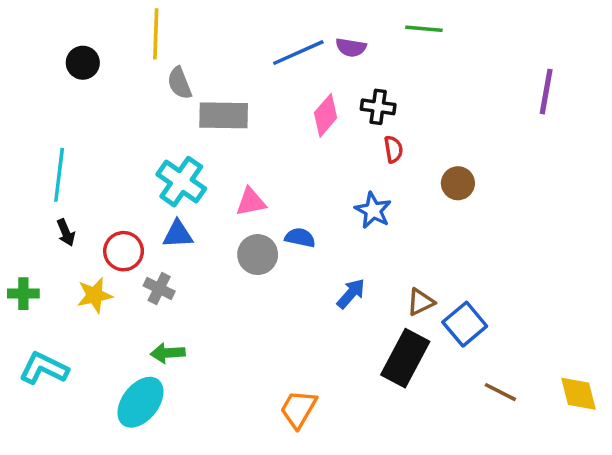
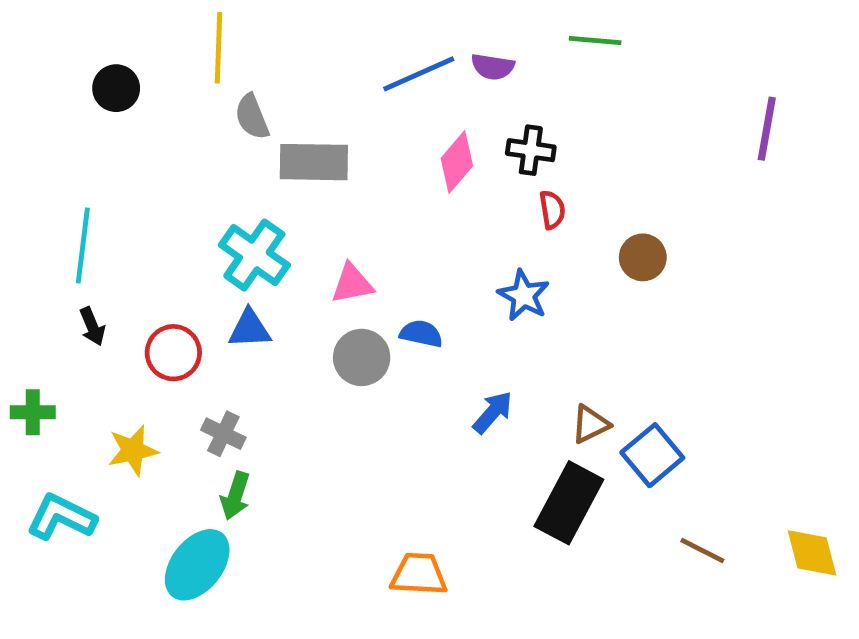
gray cross: (159, 288) -> (223, 434), moved
yellow star: (95, 295) -> (133, 450), moved
green arrow: (168, 353) -> (235, 496), turned -68
orange trapezoid: (298, 409) -> (419, 574), turned 63

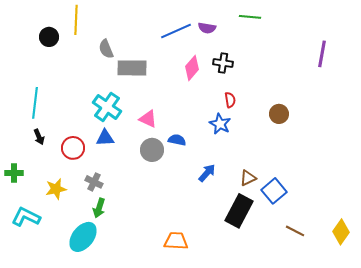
yellow line: (219, 48) -> (76, 20), moved
red semicircle: (552, 210) -> (230, 100), moved
brown circle: (643, 257) -> (279, 114), moved
pink triangle: (352, 284) -> (148, 119), turned 36
yellow diamond: (812, 553) -> (341, 232), turned 50

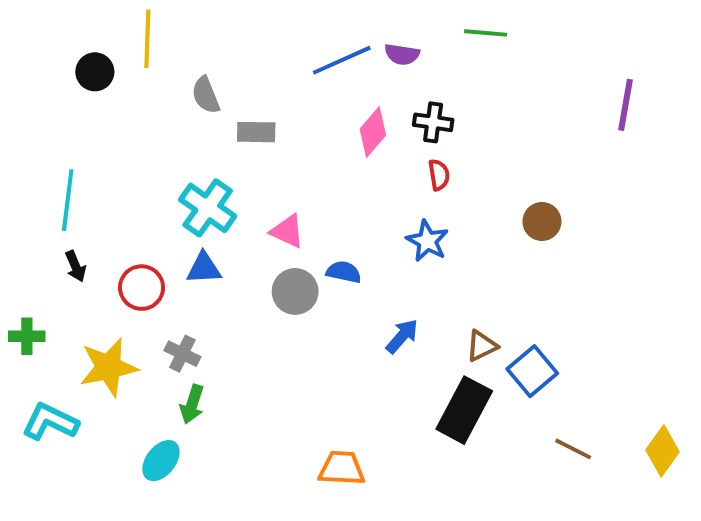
gray rectangle: (132, 68) -> (256, 132), size x0.7
red semicircle: (230, 100) -> (439, 175), moved
yellow star: (56, 189) -> (108, 367), size x1.4
cyan ellipse: (83, 237) -> (161, 461), size x0.7

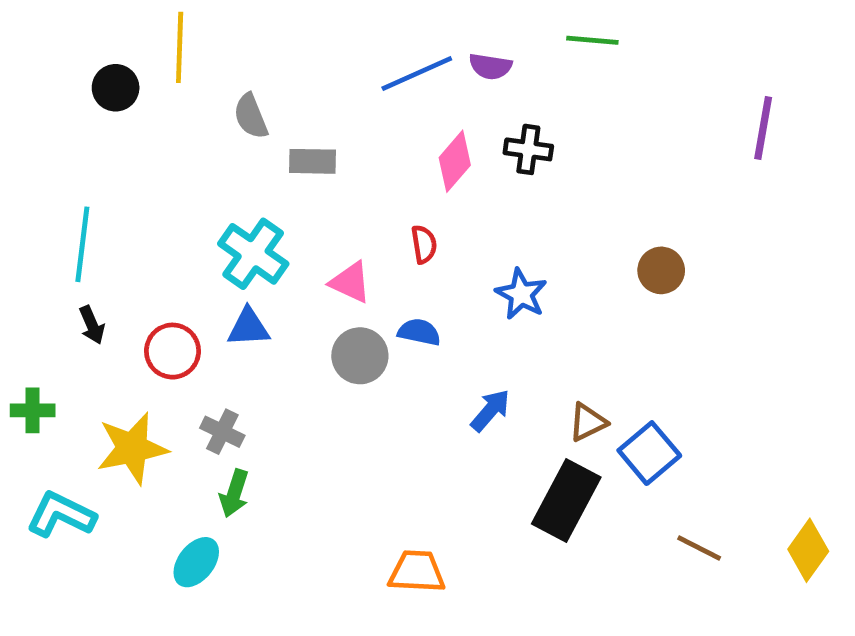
red semicircle: (439, 175) -> (424, 244), moved

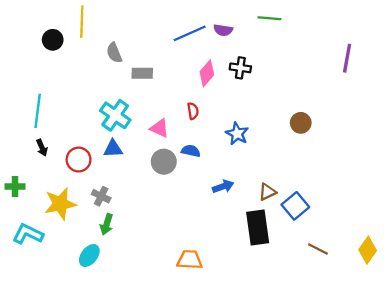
blue arrow: (490, 410) -> (223, 186), turned 30
black rectangle: (566, 500) -> (258, 227), turned -36

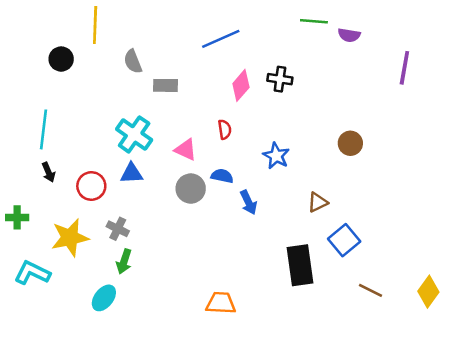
purple semicircle: (223, 30) -> (349, 35), moved
black circle: (53, 40) -> (61, 59), moved
blue arrow: (223, 186) -> (249, 202), moved, turned 84
brown triangle: (267, 192) -> (318, 202), moved

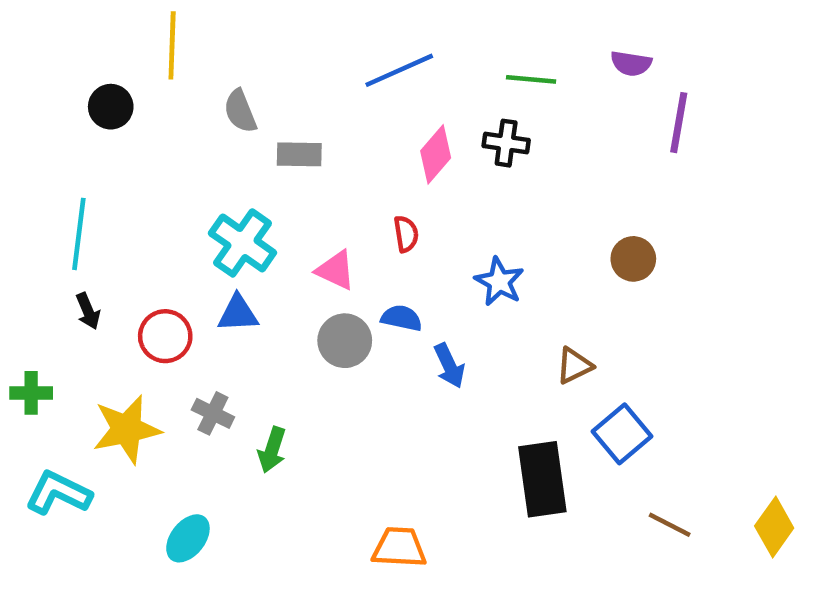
green line: (314, 21) -> (531, 79), moved
purple line: (404, 68) -> (679, 123), moved
green arrow: (124, 261) -> (272, 450), moved

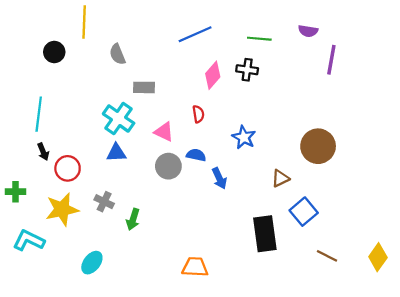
gray rectangle: (299, 154) -> (144, 87), moved
brown circle: (633, 259) -> (318, 146), moved, size x1.6
red circle: (165, 336) -> (68, 168), moved

